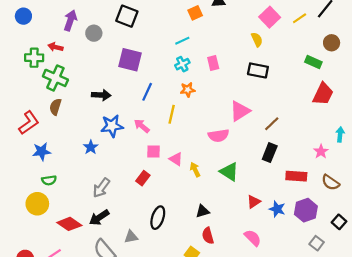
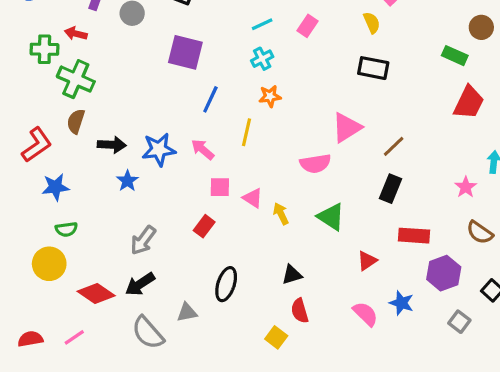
pink rectangle: (213, 63) -> (308, 26), moved, turned 48
black arrow: (101, 95) -> (112, 145), moved
red rectangle: (296, 176) -> (414, 236), moved
blue star: (277, 209) -> (401, 303), moved

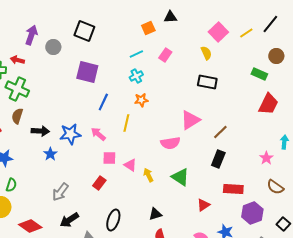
green semicircle: (66, 229) -> (11, 185), turned -64
black arrow: (140, 284) -> (69, 220), moved

